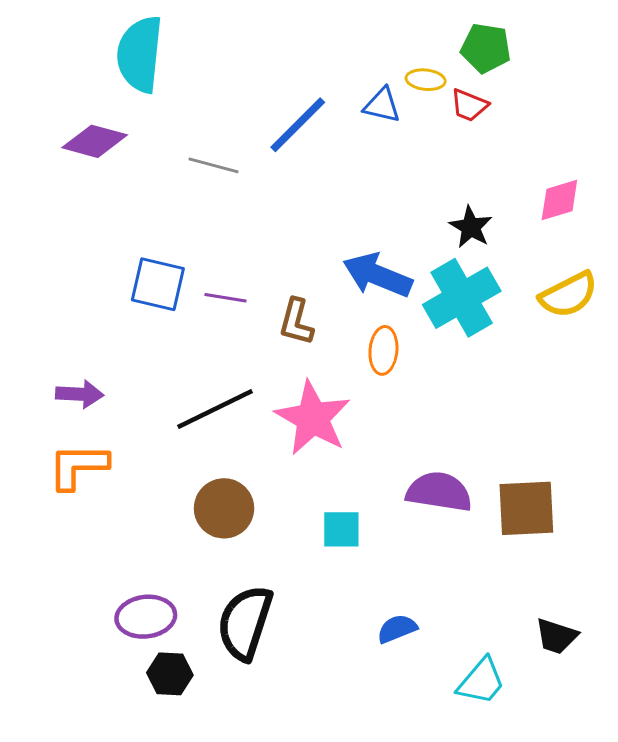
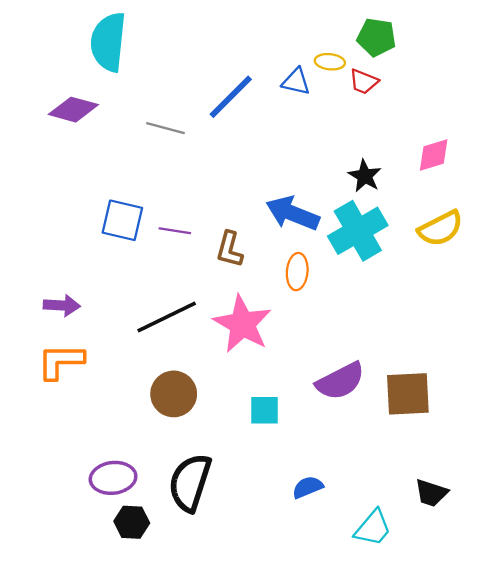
purple semicircle: (439, 492) -> (340, 381), turned 144

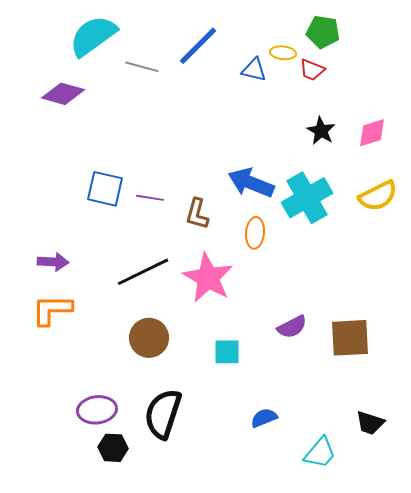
cyan semicircle: (108, 42) -> (93, 36), turned 48
blue line: (231, 97) -> (198, 46), moved
gray line: (165, 128) -> (142, 67), moved
black star: (365, 176) -> (321, 131), moved
purple semicircle: (340, 381) -> (292, 327), size x0.7

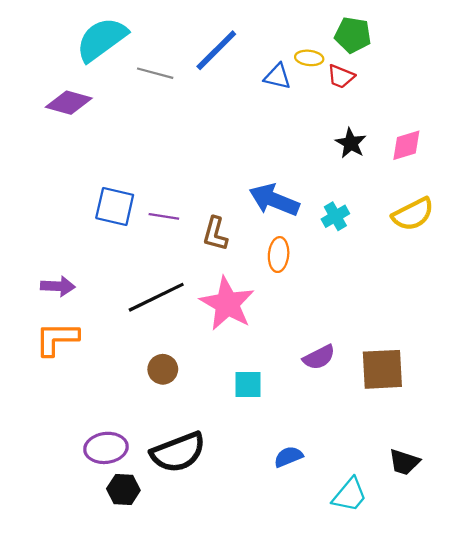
cyan cross: (307, 198) -> (335, 216), size x0.5
brown circle: (149, 338) -> (163, 369), size x0.7
black semicircle: (163, 414) -> (178, 452), turned -129

